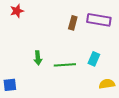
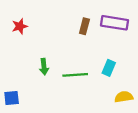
red star: (17, 11) -> (20, 26), moved

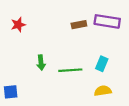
brown rectangle: (84, 26) -> (79, 25), turned 64
yellow semicircle: (124, 97) -> (103, 91), moved

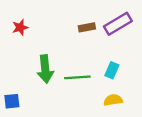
purple rectangle: (107, 21) -> (118, 24), turned -40
green arrow: (41, 63) -> (45, 69), size x1.6

